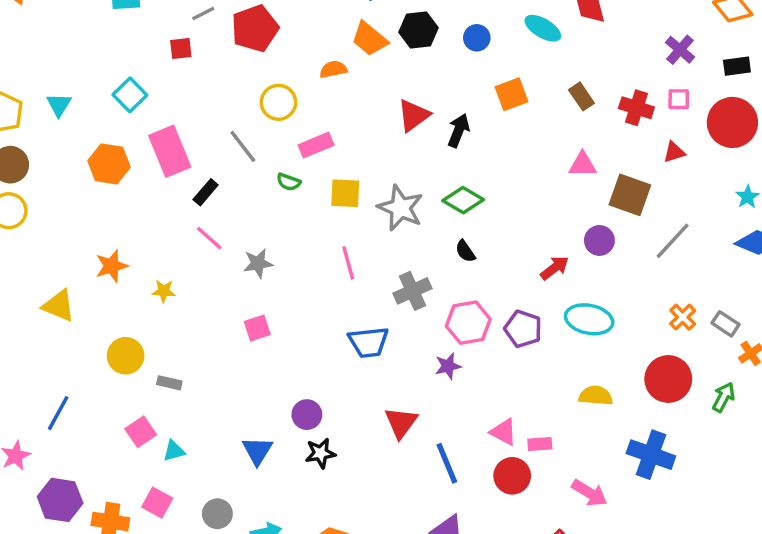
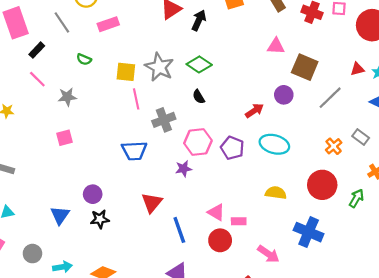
red triangle: (674, 152) -> (357, 69), moved
green semicircle: (289, 182) -> (84, 59), moved
yellow square: (345, 193) -> (126, 72), moved
pink line: (348, 263) -> (136, 99), moved
gray rectangle: (726, 324) -> (361, 137), moved

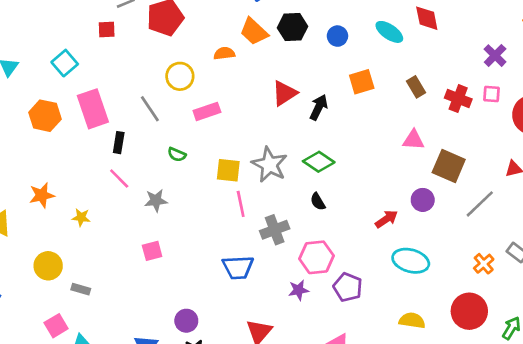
black rectangle: (37, 50) -> (119, 143), turned -35
purple pentagon: (232, 148) -> (348, 287), moved

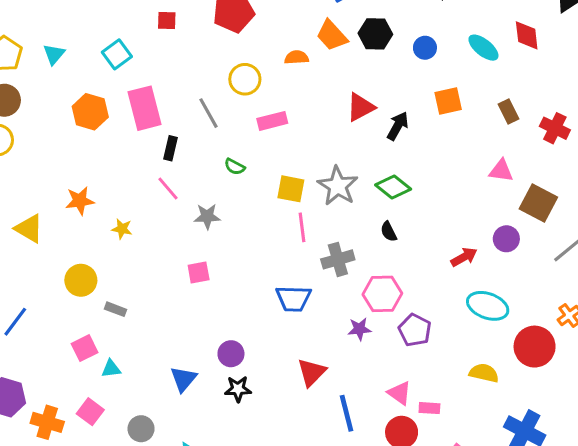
red circle: (469, 311) -> (535, 347), moved

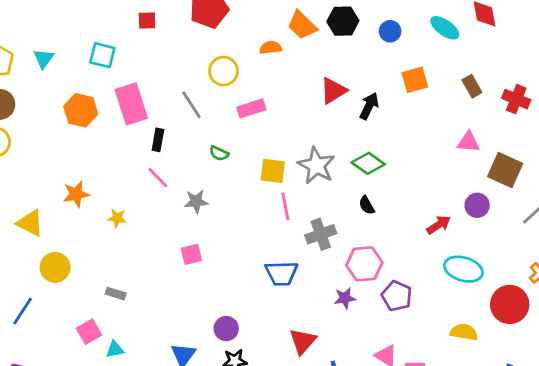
cyan square: (117, 54) -> (102, 55), turned -36
yellow circle: (81, 280) -> (55, 267), moved

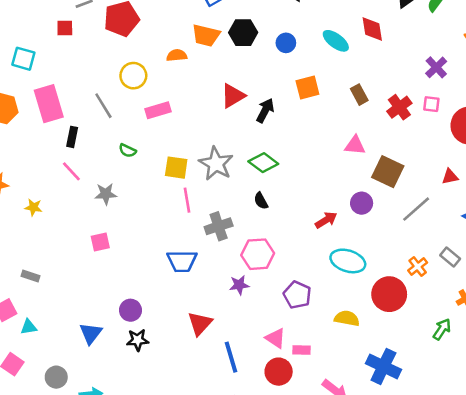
orange trapezoid: (302, 25) -> (206, 35), turned -32
red cross: (516, 99) -> (399, 107), turned 30
purple pentagon: (397, 296) -> (297, 295), moved

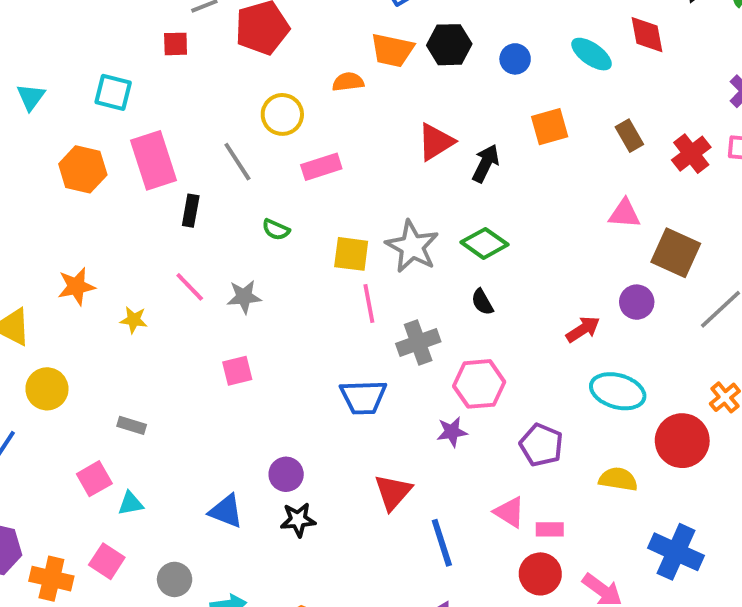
pink line: (71, 171) -> (190, 287), moved
blue triangle: (91, 333) -> (226, 511), turned -45
red circle: (279, 372) -> (540, 574), moved

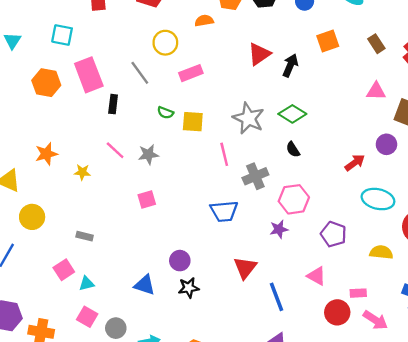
yellow square: (351, 254) -> (193, 122), moved
pink rectangle: (550, 529) -> (358, 293), moved
pink square: (107, 561) -> (87, 317), moved

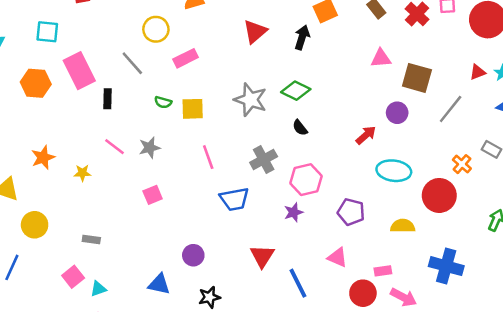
black arrow: (290, 65) -> (302, 37), moved
pink line: (224, 154) -> (208, 157), moved
black star: (189, 288) -> (209, 297), moved

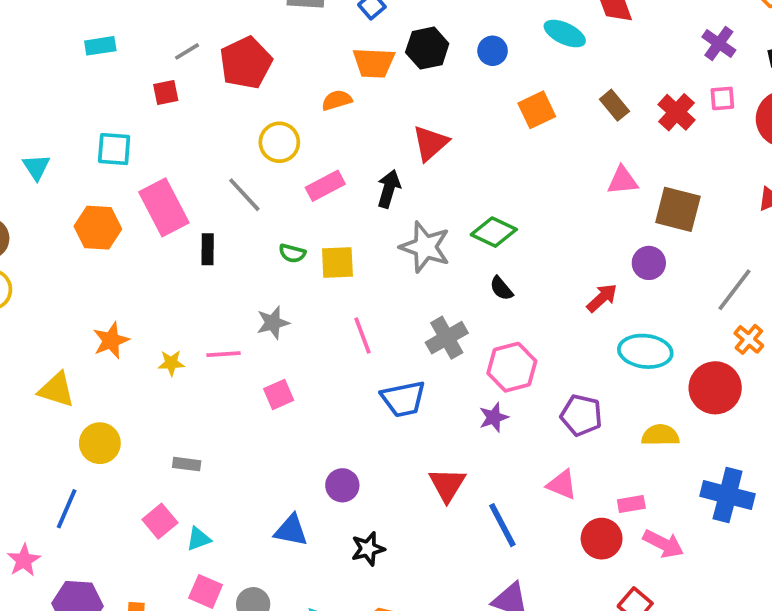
black arrow: (302, 37) -> (389, 189), moved
gray line: (451, 109) -> (735, 290), moved
pink line: (114, 147) -> (224, 354), moved, turned -40

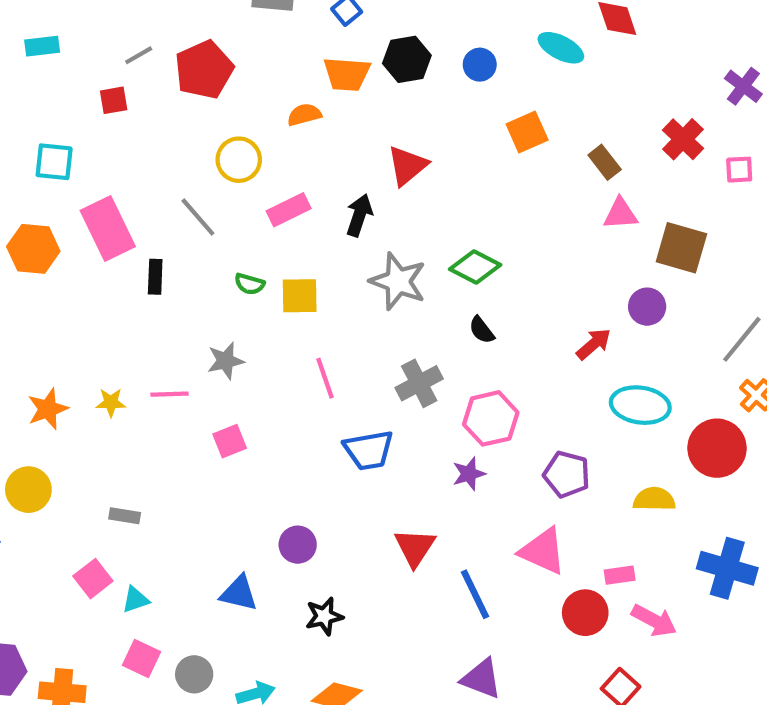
purple cross: (719, 44) -> (743, 86), moved
pink square: (722, 98) -> (739, 170), moved
brown rectangle: (614, 105) -> (605, 162), moved
orange star: (111, 340) -> (48, 409), moved
pink triangle: (562, 485) -> (543, 551), size x1.4

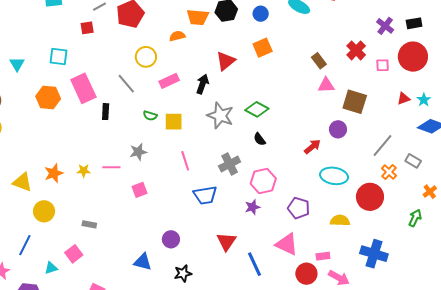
orange square: (527, 132) -> (263, 48), moved
cyan triangle: (135, 600) -> (51, 268), moved

